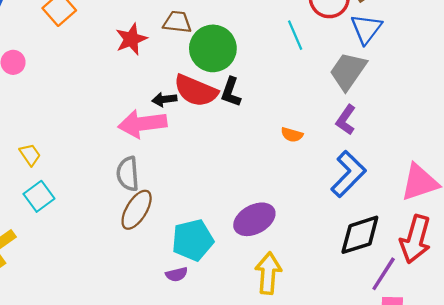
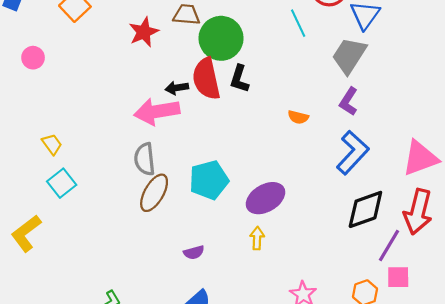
red semicircle: (196, 91) -> (206, 79), turned 57
cyan pentagon: (193, 240) -> (209, 180), moved
yellow arrow: (268, 273) -> (257, 238), moved, size x0.6

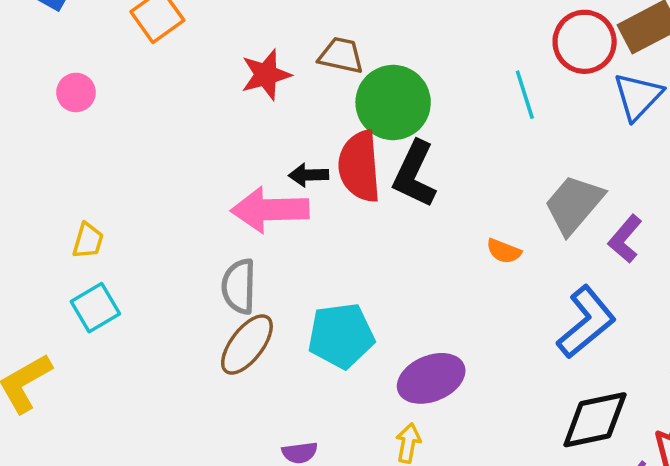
gray trapezoid: (349, 55) -> (574, 204), moved
black L-shape: (239, 79) -> (415, 174), size x1.4
purple L-shape: (349, 101) -> (625, 239), moved
yellow trapezoid: (52, 144) -> (88, 241), turned 45

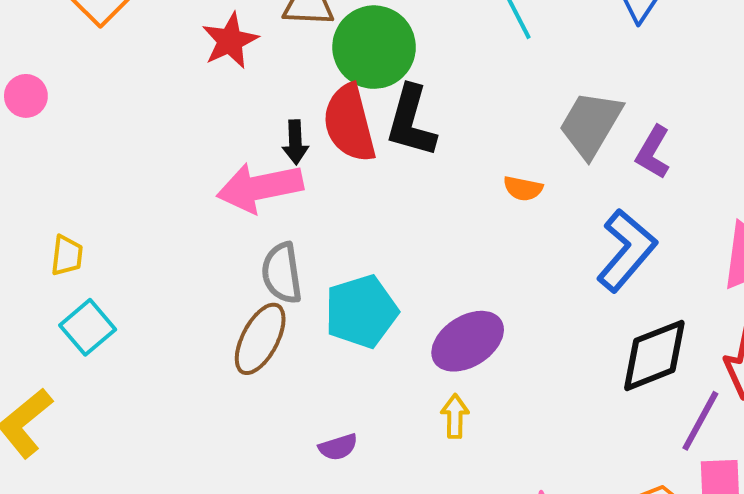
black arrow: (308, 175) -> (295, 142), turned -81
gray semicircle: (239, 286) -> (282, 273), moved

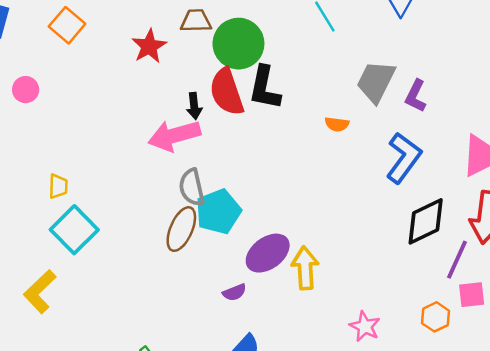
cyan pentagon: (361, 311) -> (218, 212), moved
cyan square: (88, 327) -> (74, 230), size x1.4
purple ellipse: (468, 341) -> (268, 253), moved
yellow arrow: (455, 416) -> (305, 268), size x1.6

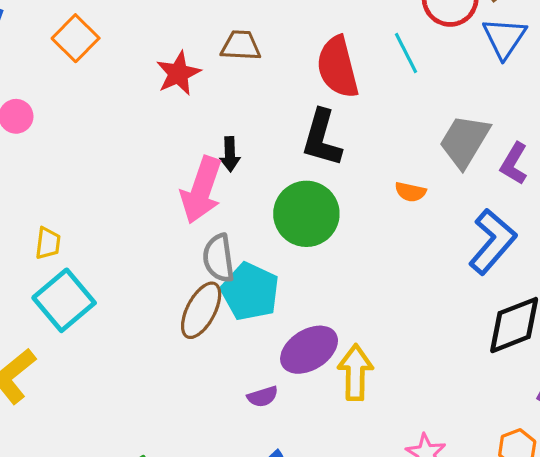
green circle: (238, 44) -> (306, 214), moved
red semicircle: (227, 92) -> (338, 67), moved
pink arrow: (174, 135) -> (201, 190), turned -60
cyan pentagon: (218, 212) -> (250, 292), turned -30

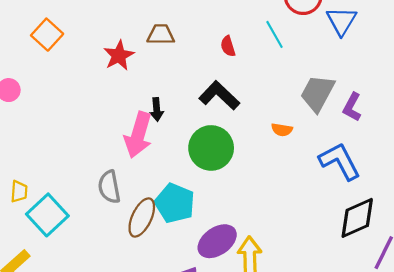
red semicircle: (338, 67) -> (228, 46), size x0.5
black L-shape: (322, 138) -> (219, 95), turned 120
blue L-shape: (492, 242) -> (340, 161), turned -66
yellow trapezoid: (48, 243) -> (19, 191), moved
gray semicircle: (219, 258) -> (109, 187), moved

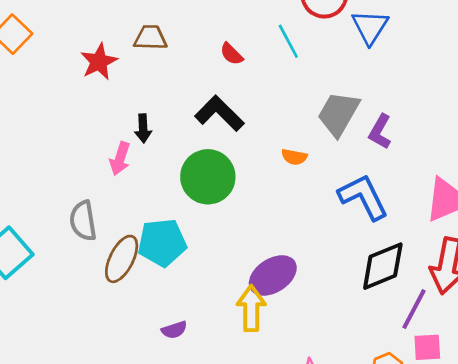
red semicircle: (228, 46) -> (232, 54), turned -30
pink arrow: (138, 135) -> (120, 159), size x0.6
cyan pentagon: (175, 203) -> (162, 243), turned -30
purple ellipse: (217, 241) -> (273, 276), moved

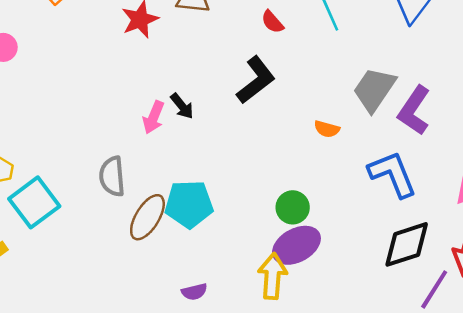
black L-shape: (219, 113) -> (256, 80), turned 93
black arrow: (143, 128) -> (182, 106), moved, turned -40
purple L-shape: (380, 132) -> (414, 111), size x1.4
green circle: (208, 177) -> (293, 207), moved, size x0.6

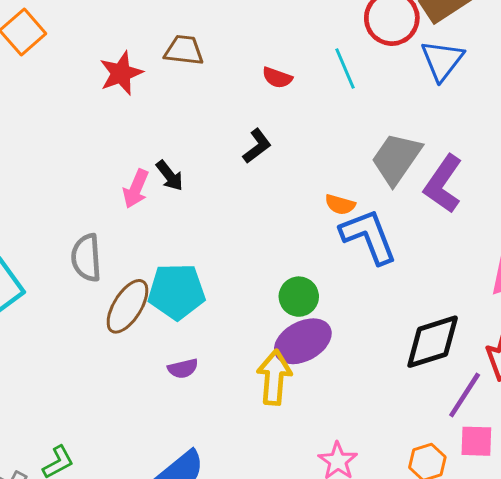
red semicircle: (272, 22) -> (277, 78), turned -30
black L-shape: (256, 80) -> (257, 146), size x0.6
blue L-shape: (393, 174) -> (369, 236), moved
purple semicircle: (194, 292) -> (183, 369), moved

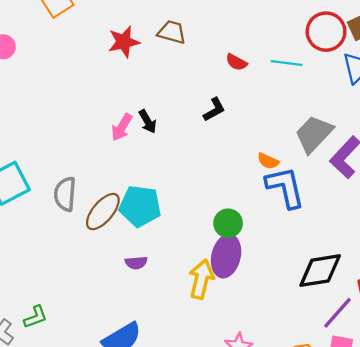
cyan line: (345, 68) -> (287, 63), turned -68
gray semicircle: (86, 258) -> (65, 194), moved
purple ellipse: (303, 341) -> (226, 256), turned -57

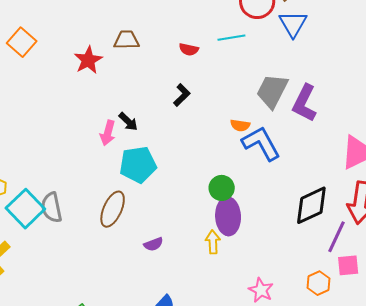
gray semicircle: (65, 194) -> (52, 208), moved
cyan pentagon: (140, 206) -> (138, 165), moved
yellow arrow: (201, 279) -> (213, 242), size x0.7

